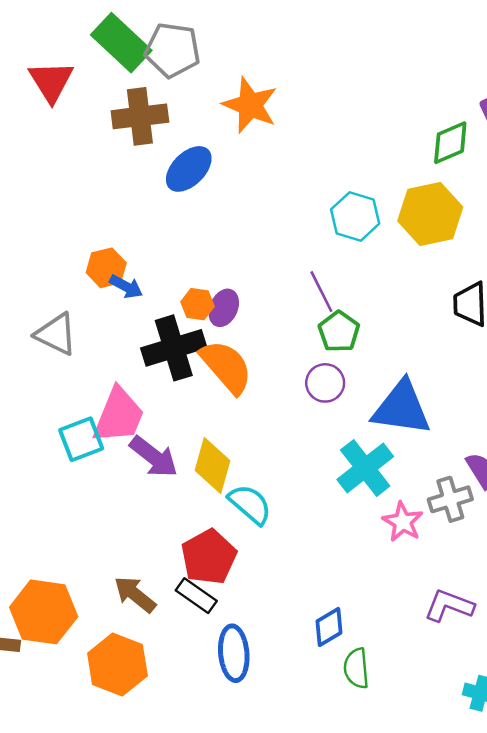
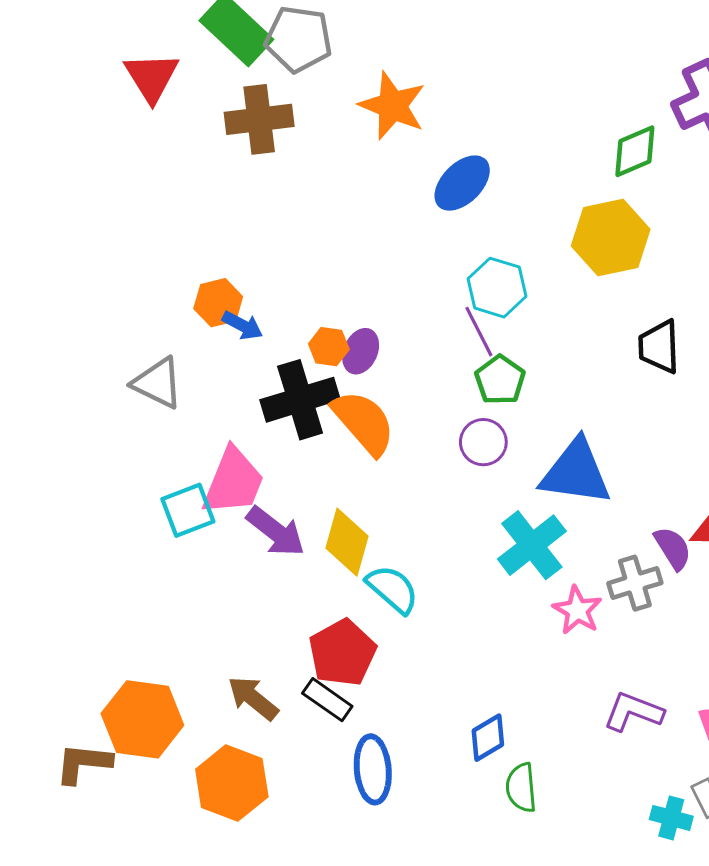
blue ellipse: (189, 169) -> (462, 183), moved
cyan hexagon: (355, 216) -> (497, 288), moved

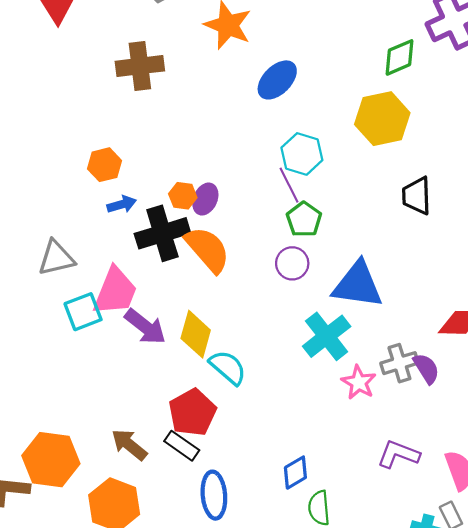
brown cross: (259, 119) -> (140, 66), moved
blue arrow: (242, 325) -> (122, 204), moved, turned -44
gray triangle: (158, 383) -> (56, 258), moved, turned -39
purple semicircle: (673, 548) -> (426, 368), moved

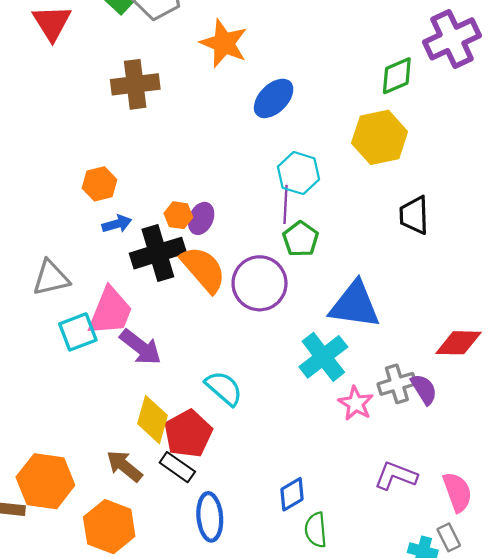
purple line: (289, 185) -> (285, 204), turned 30
purple circle: (292, 263) -> (260, 283), moved, size x1.6
yellow diamond: (196, 334) -> (152, 420), moved

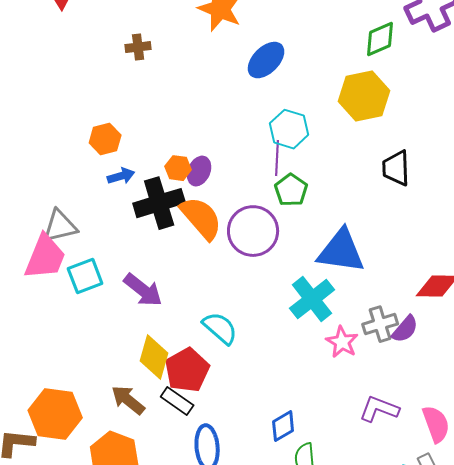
brown cross: (135, 84) -> (138, 47), size x0.6
pink trapezoid: (110, 311) -> (45, 257), moved
purple semicircle: (424, 389) -> (405, 329), turned 72

